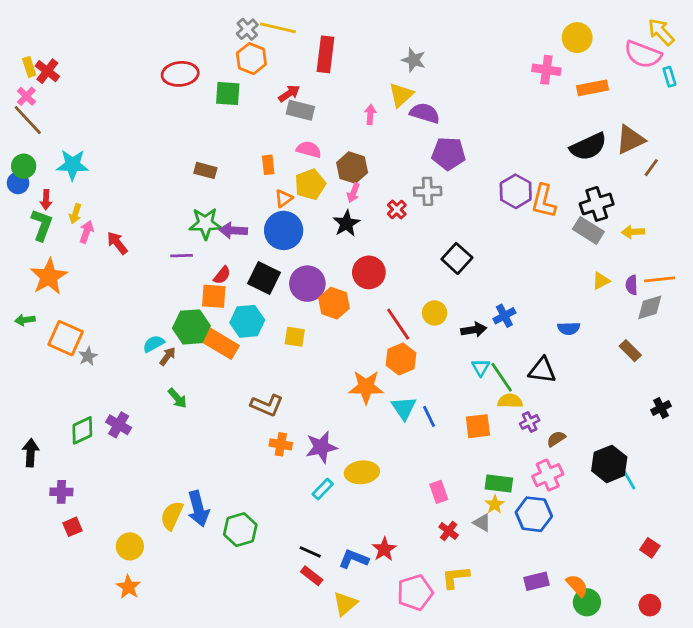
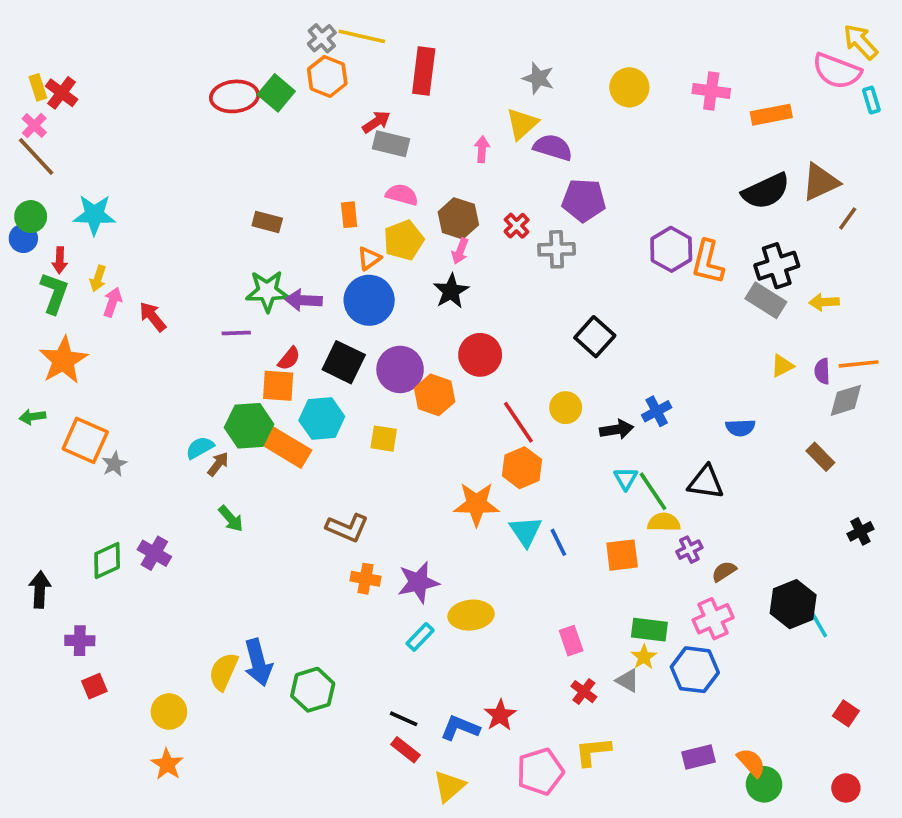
yellow circle: (577, 38) -> (629, 87), moved
green square: (228, 93) -> (276, 93), moved, turned 36
red cross: (397, 210) -> (517, 226), moved

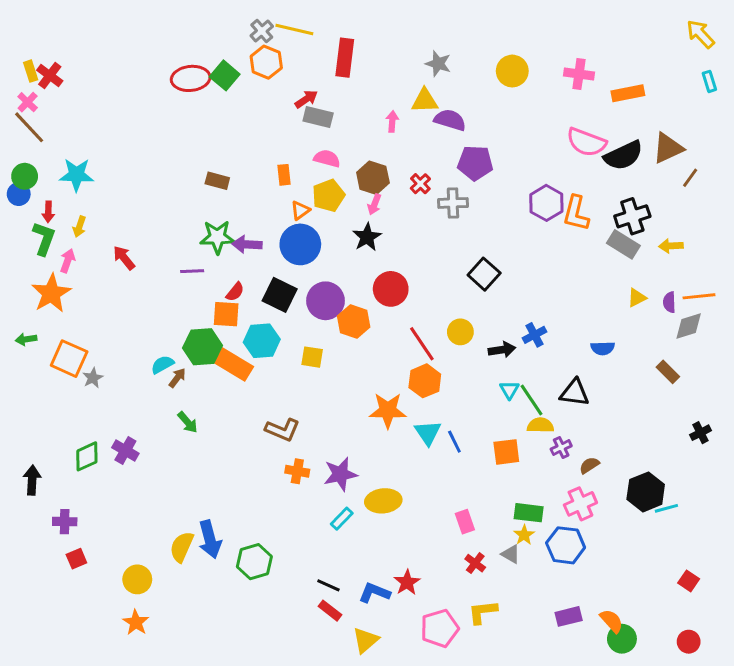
pink semicircle: (837, 71) -> (586, 142), moved
yellow triangle: (522, 124) -> (425, 101), turned 40
pink arrow: (113, 302) -> (68, 261), moved
cyan line: (819, 624) -> (666, 508), turned -75

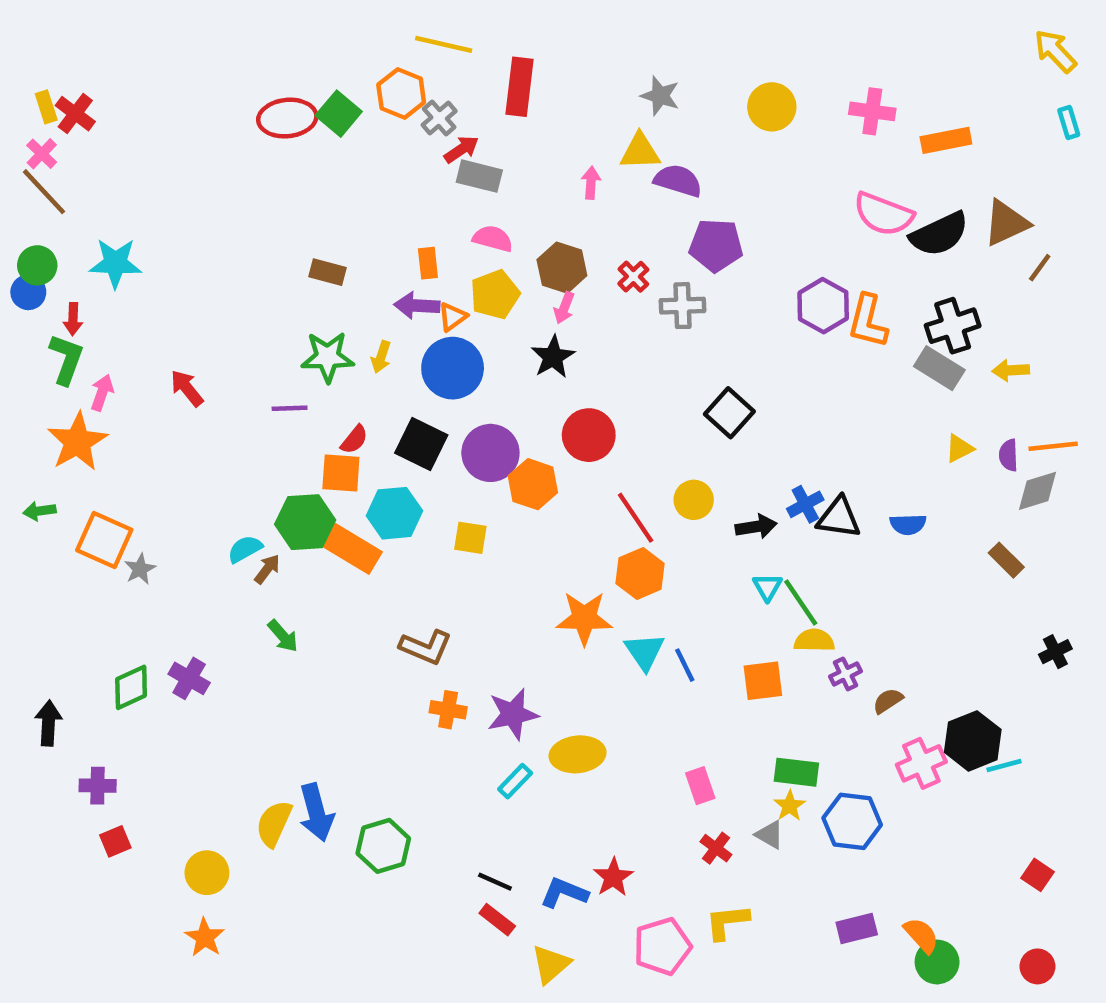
gray cross: (262, 31) -> (439, 118), moved
yellow arrow: (79, 227) -> (381, 357), moved
purple arrow: (247, 244) -> (417, 306), moved
black triangle: (575, 393) -> (839, 518), moved
pink cross: (580, 504) -> (921, 763), moved

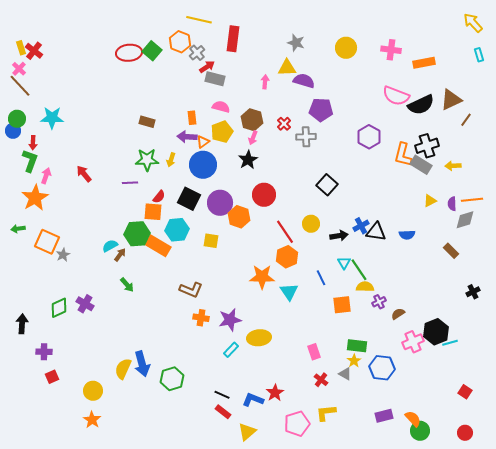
orange L-shape: (868, 321) -> (403, 155), moved
blue line: (685, 665) -> (321, 278), moved

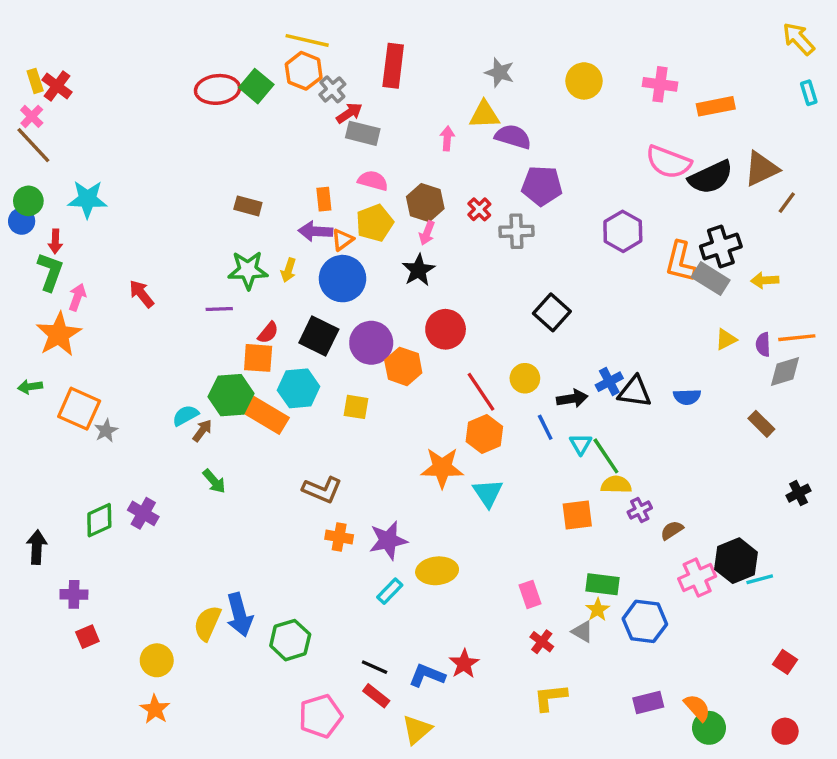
yellow line: (199, 20) -> (307, 40), moved
blue line: (321, 278) -> (545, 427), moved
pink pentagon: (297, 424) -> (321, 716), moved

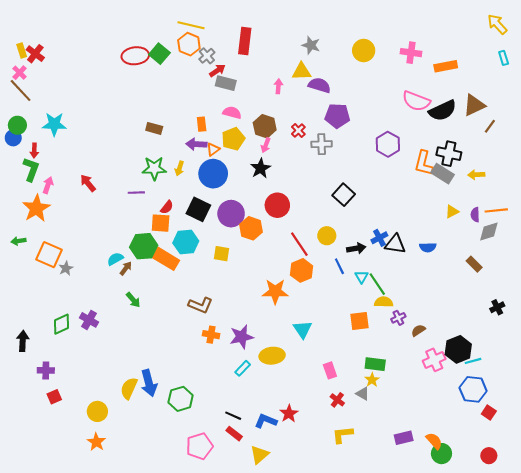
black cross: (721, 246) -> (449, 154), turned 30
cyan triangle: (488, 493) -> (303, 329), moved
blue hexagon: (645, 621) -> (473, 389), moved

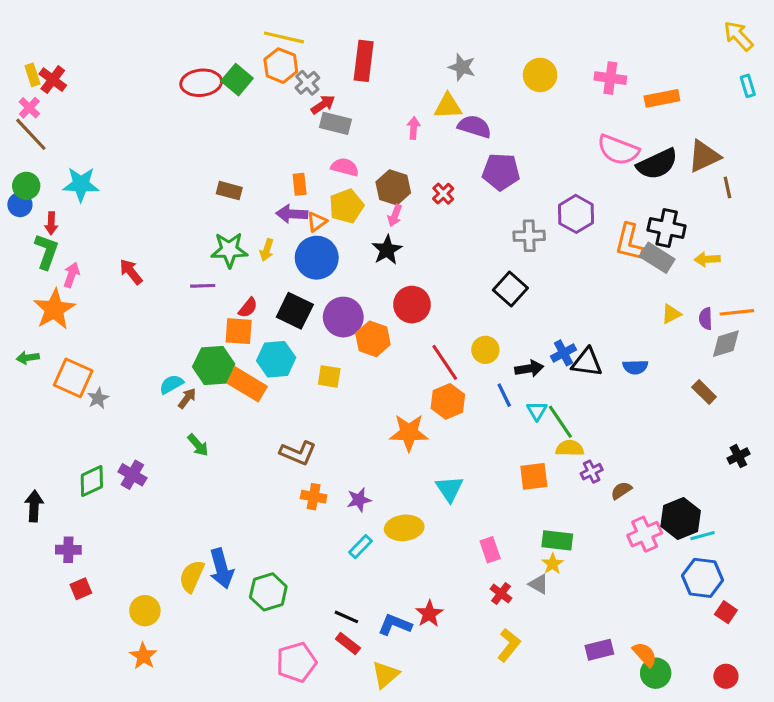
brown line: (490, 126) -> (727, 187), turned -48
gray cross: (322, 144) -> (529, 236), moved
purple star: (242, 337) -> (359, 500), size x0.7
yellow L-shape: (343, 435) -> (509, 645), turned 135

